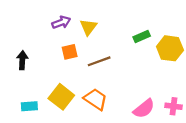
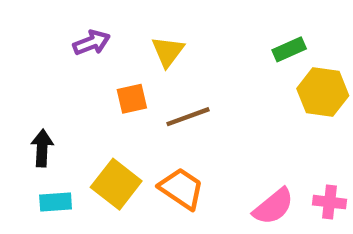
purple arrow: (61, 22) -> (92, 43), moved
green rectangle: (142, 37) -> (289, 49), moved
black arrow: (22, 60) -> (42, 148), moved

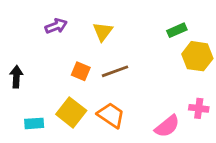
orange square: (132, 99) -> (81, 71), moved, turned 36
black arrow: (42, 148) -> (16, 77), moved
pink cross: (329, 202) -> (199, 108), moved

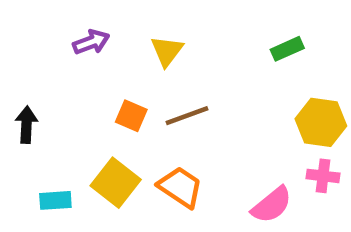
yellow hexagon: (197, 56) -> (321, 122), moved

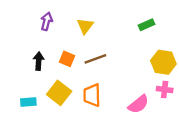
purple arrow: (91, 42) -> (47, 21), turned -54
black arrow: (26, 125) -> (39, 61), moved
orange trapezoid: (180, 187) -> (92, 95), turned -125

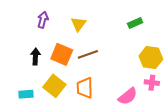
orange square: (67, 59) -> (62, 54), size x1.5

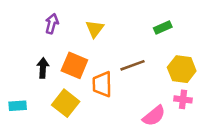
brown line: (88, 54) -> (133, 65), moved
orange trapezoid: (85, 88) -> (102, 84), moved
cyan rectangle: (26, 94) -> (18, 106), moved

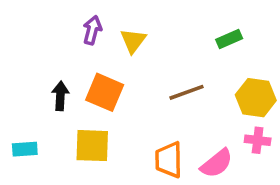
purple arrow: (52, 24) -> (92, 30), moved
orange trapezoid: (102, 84) -> (169, 160), moved
yellow square: (66, 103) -> (92, 146), turned -36

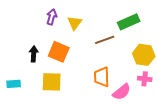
green rectangle: (229, 39) -> (129, 22), size x1.5
brown line: (186, 92) -> (105, 40), moved
orange trapezoid: (169, 160) -> (102, 77), moved

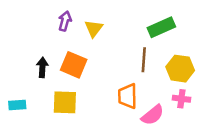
brown line: (105, 40) -> (144, 60), moved, turned -66

